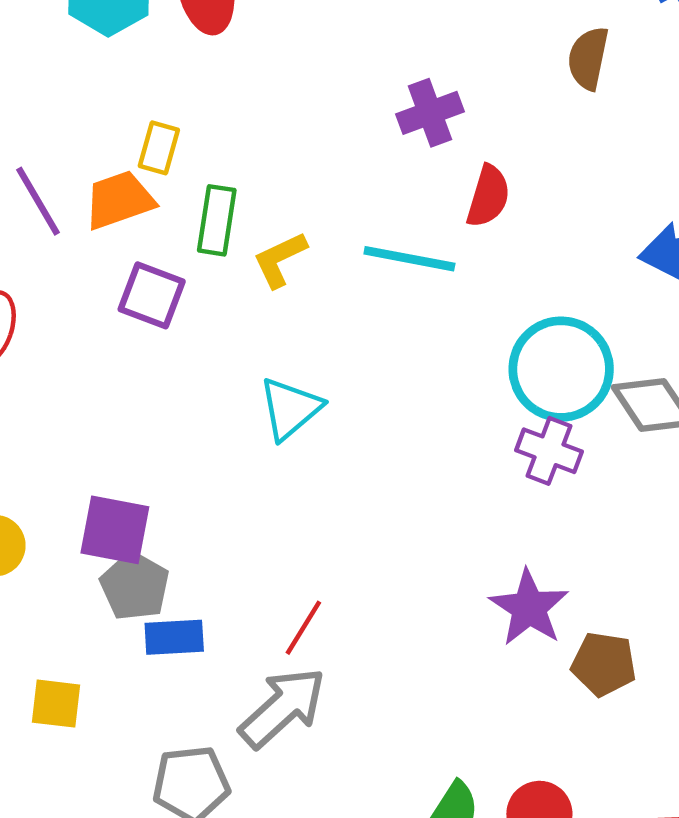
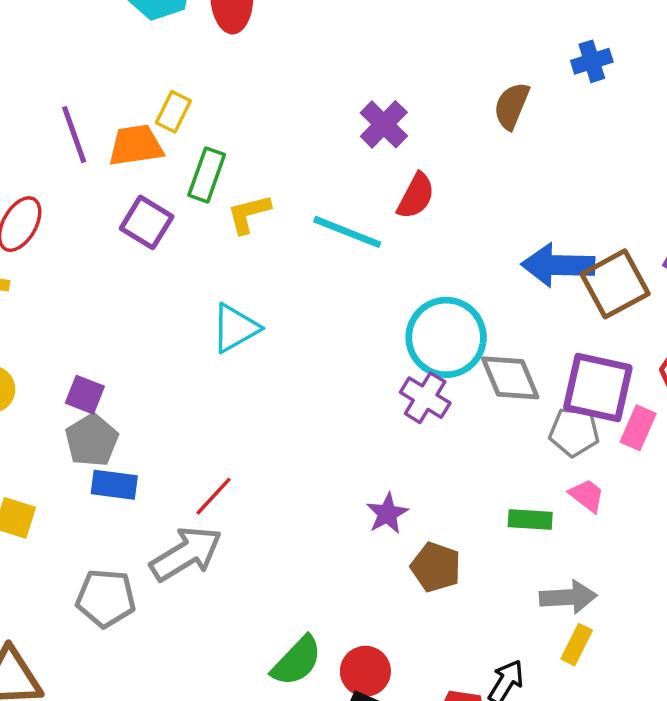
purple cross: (430, 113) -> (384, 124), turned -36
purple square: (115, 530) -> (85, 395), size x0.7
purple star: (529, 608) -> (387, 514), size x0.7

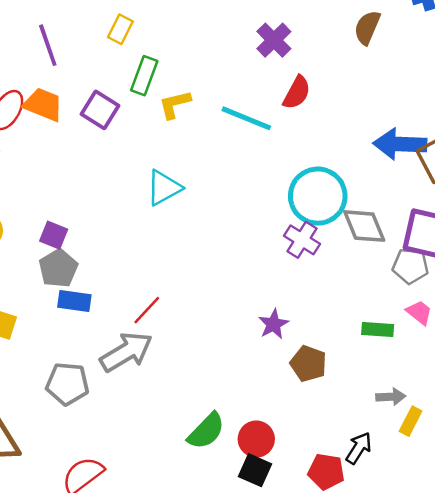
orange trapezoid: (136, 146) -> (43, 105), moved, turned 30
gray arrow: (568, 597) -> (391, 397), moved, size x0.7

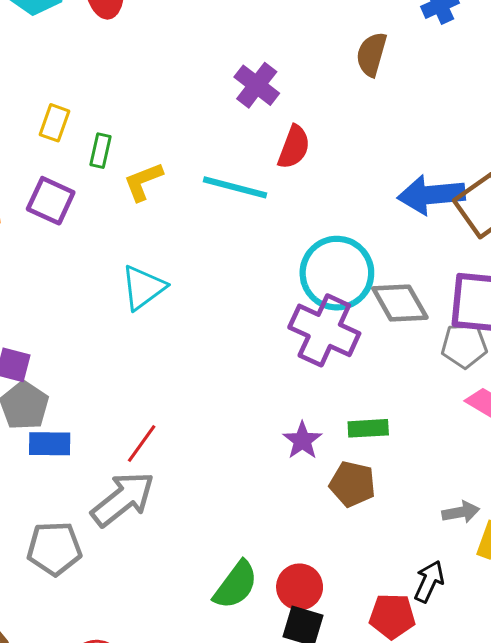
yellow rectangle: (120, 29) -> (55, 123), moved
green rectangle: (144, 76) -> (100, 151), size x0.7
purple cross: (302, 240) -> (324, 330), size x1.5
green rectangle: (378, 330) -> (368, 428), moved

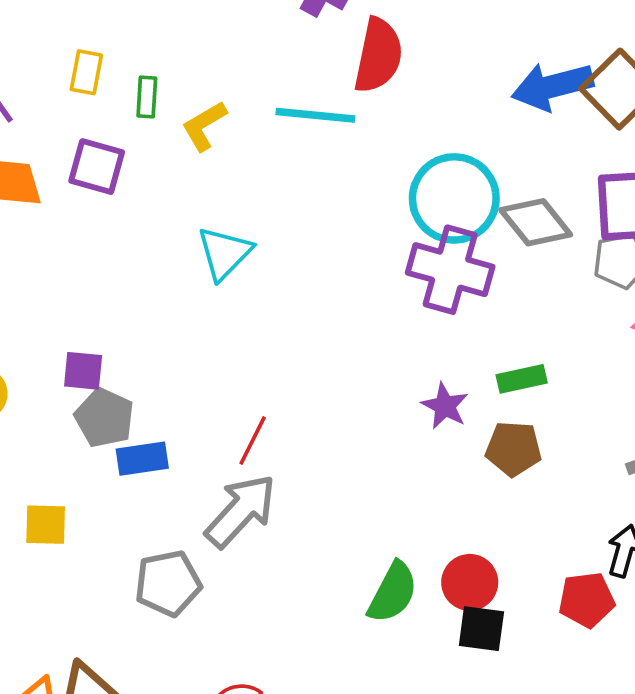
red semicircle: (294, 147) -> (378, 55), size x1.4

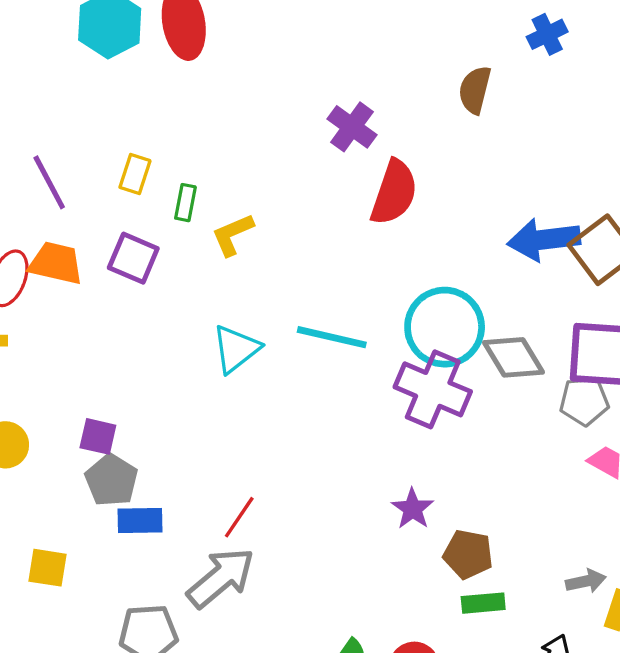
cyan line: (315, 115) -> (332, 337), moved
green rectangle: (522, 379) -> (483, 603), moved

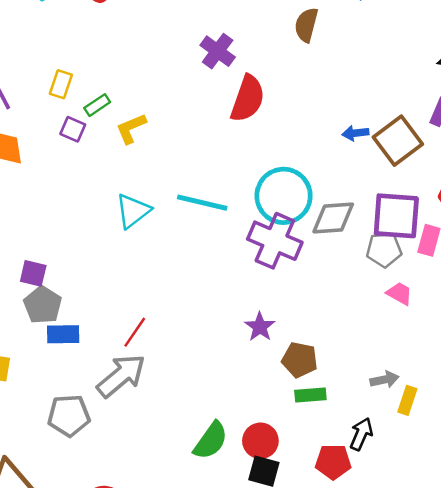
green rectangle: (185, 203) -> (97, 105), turned 45
blue arrow: (544, 240) -> (355, 133), size x0.5
purple square: (133, 258) -> (73, 129), moved, size x0.7
gray diamond: (514, 357) -> (333, 218), turned -63

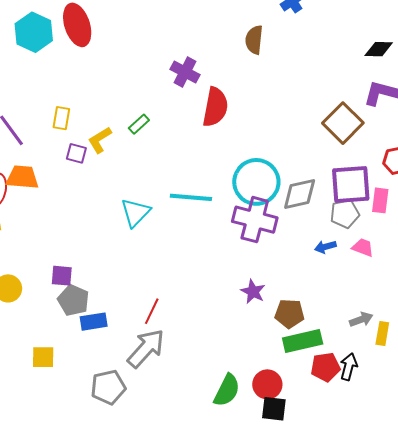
green rectangle: (97, 105) -> (139, 124), moved
yellow L-shape: (131, 128) -> (100, 140), moved
blue arrow: (355, 133) -> (325, 247), moved
green rectangle: (310, 395) -> (303, 341), size x1.5
red pentagon: (333, 462) -> (325, 367), moved

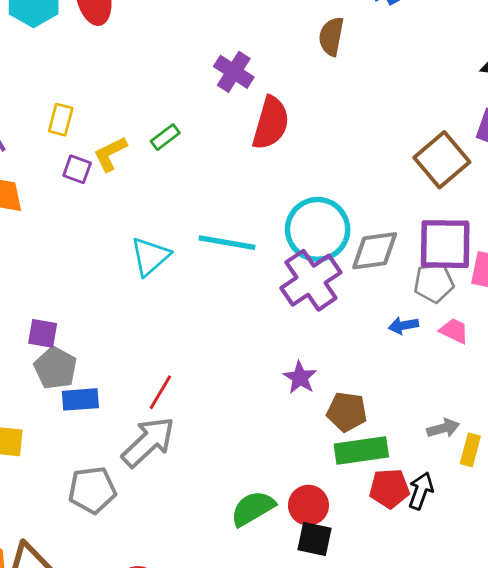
purple cross: (255, 220) -> (311, 280), turned 36
green semicircle: (227, 390) -> (253, 508), turned -152

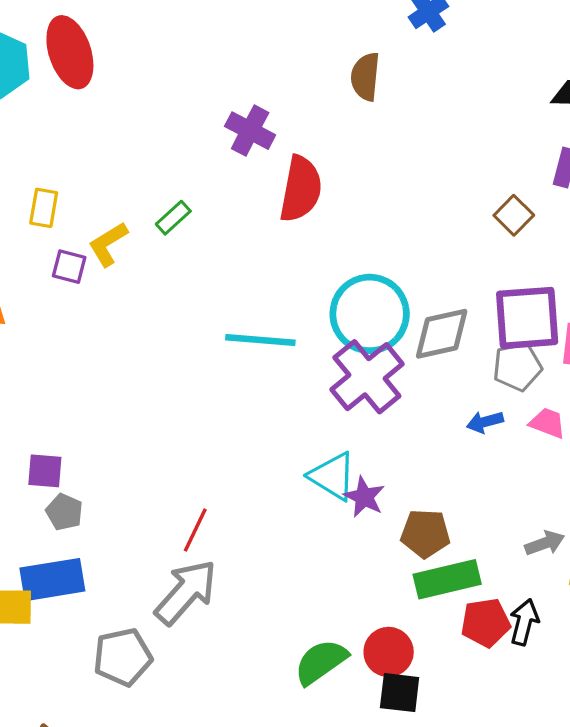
brown square: (442, 160) -> (514, 215), size x0.6
cyan triangle: (150, 256) -> (333, 476), moved, turned -42
gray pentagon: (55, 368) -> (64, 512), size x0.7
blue rectangle: (80, 399) -> (52, 580), moved, size x1.4

